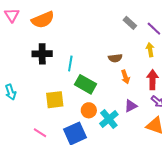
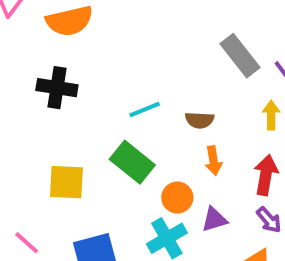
gray rectangle: (130, 23) -> (240, 56), size x1.5
cyan line: (70, 63) -> (145, 109), moved, turned 49
orange circle: (89, 110) -> (177, 197), moved

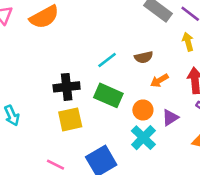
black cross: (57, 88) -> (67, 87), moved
orange arrow: (213, 161) -> (159, 80), turned 84

